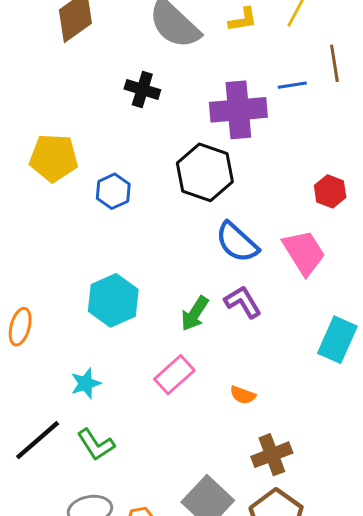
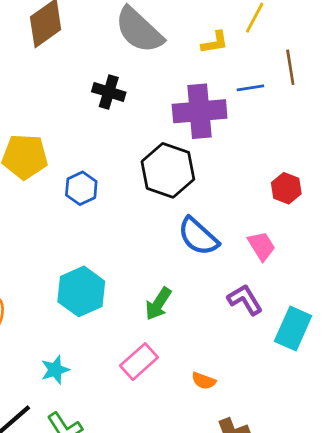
yellow L-shape: (243, 20) -> (215, 42), moved
pink trapezoid: (304, 252) -> (261, 246), size x0.7
purple L-shape: (243, 302) -> (245, 300), moved

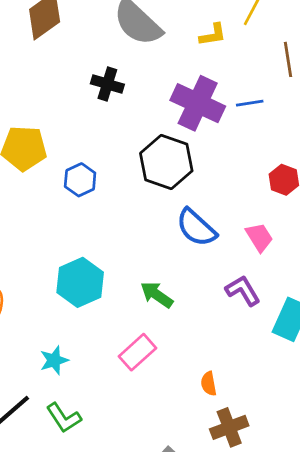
blue line: (250, 88) -> (250, 103), moved
purple cross: (200, 111) -> (198, 103), turned 30
green arrow: (158, 304) -> (157, 295), turned 92
orange semicircle: (204, 381) -> (209, 384), moved, turned 60

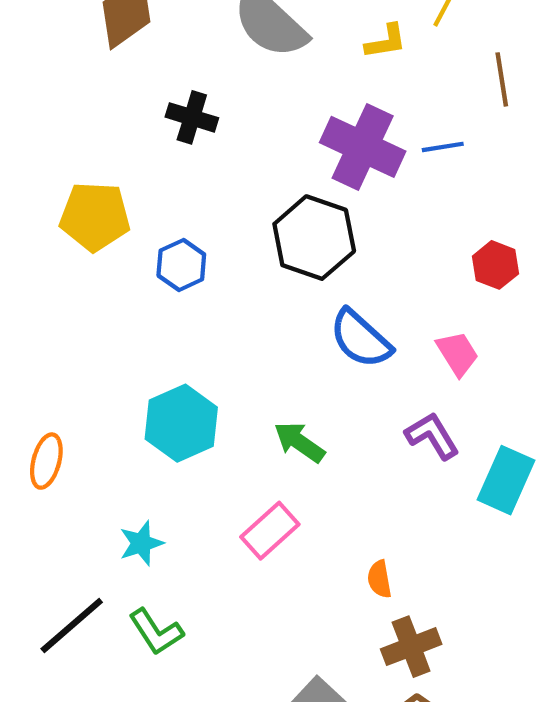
black cross: (107, 84) -> (192, 117), moved

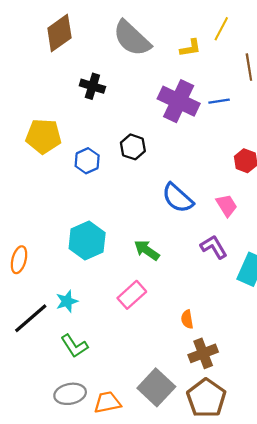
black hexagon: (314, 238) -> (133, 147), moved, size x0.6
black line: (72, 626) -> (31, 318), moved

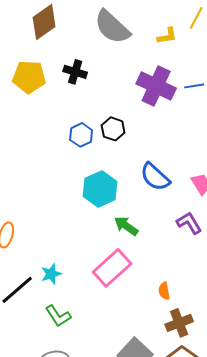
yellow pentagon: (43, 136) -> (29, 77), moved
blue hexagon: (87, 161) -> (81, 135), moved
cyan hexagon: (87, 241) -> (100, 189), moved
pink rectangle: (132, 295) -> (112, 268), size x1.4

